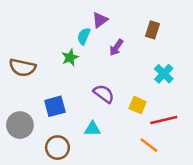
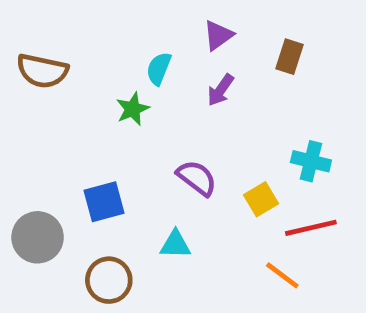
purple triangle: (100, 20) -> (218, 35), moved
brown semicircle: (22, 67) -> (42, 71), moved
cyan cross: (164, 74) -> (311, 161), moved, turned -30
yellow square: (138, 105) -> (261, 199), turned 36

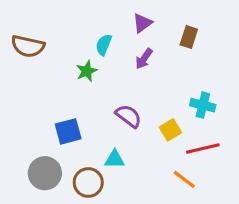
gray circle: (38, 237) -> (45, 173), moved
brown circle: (109, 280) -> (88, 183), moved

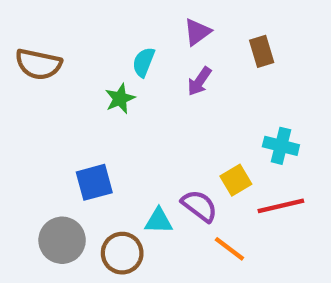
brown rectangle: (189, 37) -> (262, 51), turned -35
purple semicircle: (128, 116) -> (199, 206), moved
orange line: (184, 179) -> (229, 249), moved

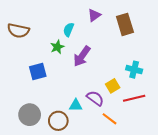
brown rectangle: (262, 51) -> (125, 24), size x1.5
purple arrow: (199, 81) -> (82, 56), moved, size x1.5
blue square: (94, 182) -> (38, 72), moved

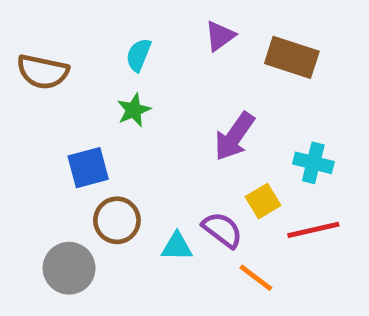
brown rectangle: (125, 24) -> (292, 57), turned -55
cyan semicircle: (69, 30) -> (139, 55), moved
purple arrow: (82, 56) -> (234, 136), moved
brown circle: (58, 121) -> (117, 220), moved

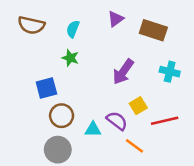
brown semicircle: (43, 72) -> (31, 25), moved
green star: (134, 110) -> (70, 58), turned -30
cyan cross: (313, 163) -> (170, 72), moved
gray circle: (69, 268) -> (58, 150), moved

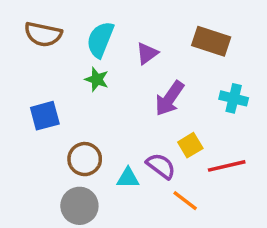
purple triangle: (116, 19) -> (147, 53), moved
cyan semicircle: (73, 29) -> (100, 40), size x1.5
blue square: (46, 88) -> (45, 116), moved

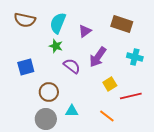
purple semicircle: (161, 166) -> (72, 66), moved
cyan triangle: (128, 178) -> (72, 111), moved

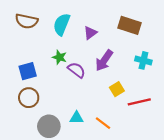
green star: (56, 46) -> (59, 57), moved
brown circle: (49, 92) -> (29, 98), moved
orange line: (107, 116) -> (103, 123), moved

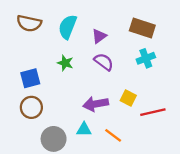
purple arrow: (104, 60) -> (96, 104), moved, turned 45
cyan cross: (143, 60) -> (146, 58), moved, turned -35
purple semicircle: (76, 70) -> (104, 62), moved
yellow square: (117, 89) -> (128, 98), turned -32

